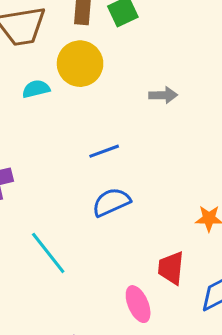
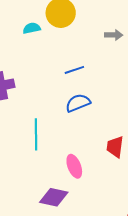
cyan line: (48, 253) -> (36, 134), turned 36
pink ellipse: (138, 304) -> (74, 166), moved

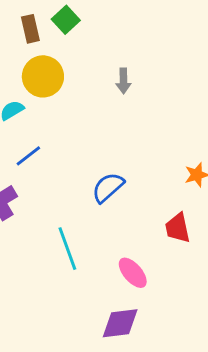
gray arrow: (114, 35) -> (123, 81), turned 108
blue line: (74, 70) -> (28, 156), moved

